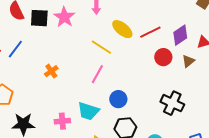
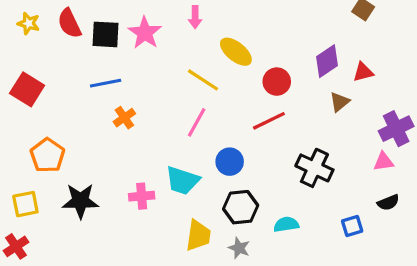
red line: (150, 32) -> (269, 121), moved
blue line: (15, 49) -> (106, 83), moved, turned 42
red circle: (163, 57) -> (277, 82), moved

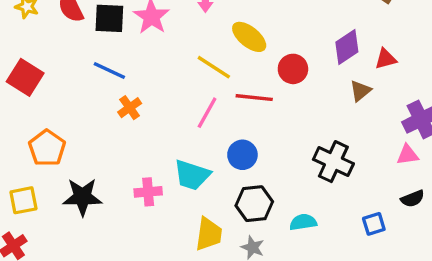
blue line: (106, 83) -> (109, 71), turned 36
red line: (269, 121) -> (254, 98), moved, turned 32

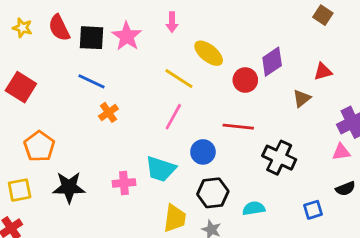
purple diamond: (347, 47) -> (272, 62), moved
red line: (254, 98) -> (238, 127), moved

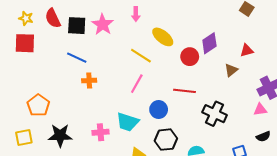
red square: (21, 87) -> (25, 43), moved, turned -30
orange cross: (108, 112) -> (89, 80), turned 32

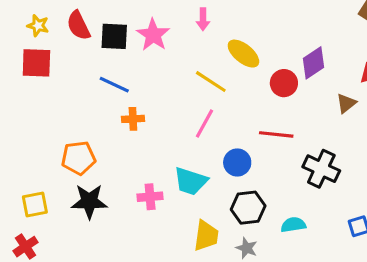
orange pentagon: (38, 105) -> (78, 158), moved, turned 30

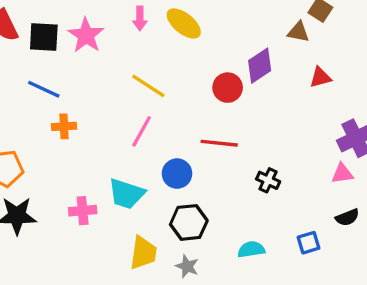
yellow ellipse: (243, 54) -> (184, 23), moved
brown triangle: (346, 103) -> (298, 32), moved, turned 50
black cross: (321, 169) -> (268, 180), size x0.6
cyan semicircle: (293, 225) -> (251, 249), moved

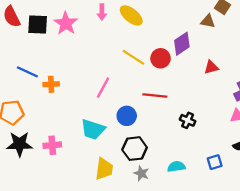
red triangle: (320, 77) -> (211, 67), moved
yellow line: (148, 86) -> (133, 57), moved
blue line: (44, 89) -> (27, 72), moved
pink cross: (83, 211) -> (52, 145), moved
gray star: (187, 266) -> (141, 173), moved

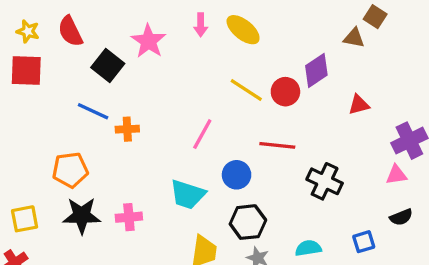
black square: (38, 24) -> (108, 66), moved, turned 35
black cross: (188, 120) -> (325, 181), size x1.5

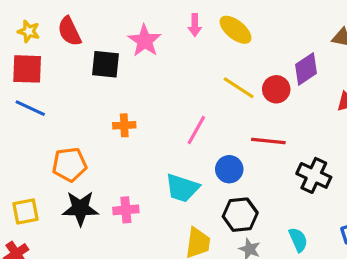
black square: (108, 66) -> (105, 64), turned -32
blue line: (93, 111) -> (30, 108), moved
cyan semicircle: (308, 248) -> (298, 240), turned 75

